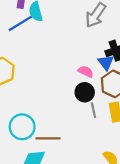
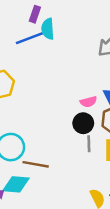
pink semicircle: (86, 72) -> (88, 102), turned 128

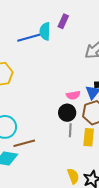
purple rectangle: (35, 14) -> (63, 21), moved
brown line: (36, 164) -> (24, 143), turned -30

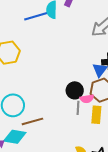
pink semicircle: (73, 95) -> (87, 99), moved

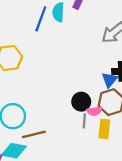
blue line: (36, 16) -> (41, 19), turned -55

